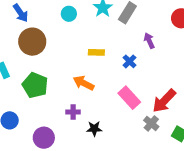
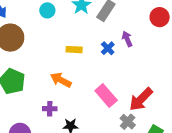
blue cross: (130, 61) -> (108, 48), moved

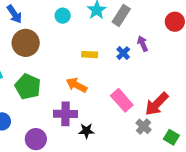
purple cross: (50, 109) -> (65, 114), size x1.6

